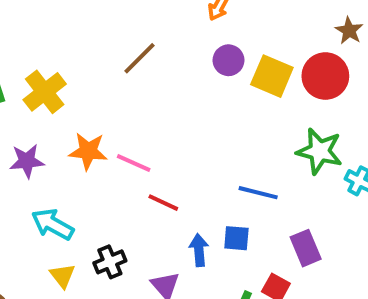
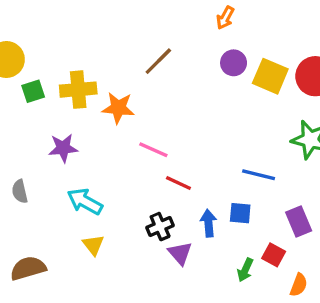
yellow cross: (45, 92) -> (78, 90), turned 33
orange star: (88, 151) -> (118, 108), moved
black cross: (110, 262) -> (160, 227), moved

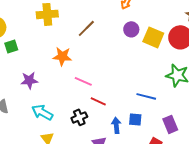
yellow cross: (78, 90) -> (47, 14), moved
black cross: (160, 227) -> (79, 117), moved

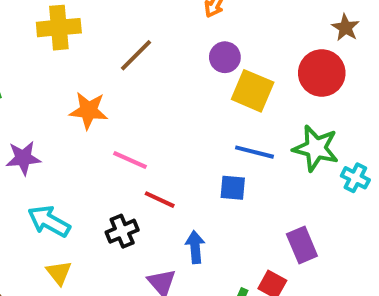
yellow square: (153, 37) -> (253, 91), moved
blue line: (146, 96) -> (255, 152), moved
blue square: (135, 119) -> (233, 188), moved

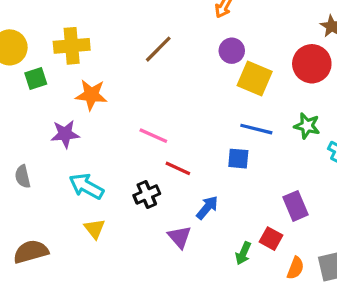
yellow cross: (59, 28) -> (72, 46), moved
orange star: (88, 111) -> (91, 95), moved
green star: (316, 148) -> (307, 126), size x0.7
blue arrow: (195, 247) -> (207, 208), turned 45

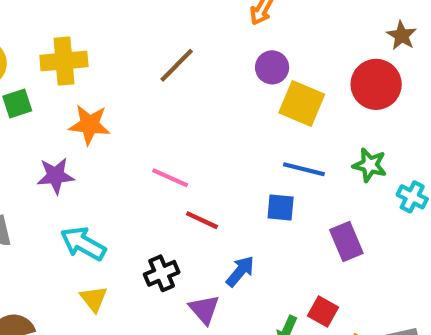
black cross: (147, 194) -> (162, 273), moved
purple rectangle: (295, 206) -> (346, 241), moved

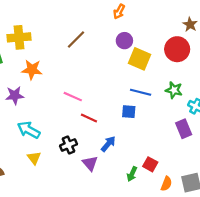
purple rectangle: (346, 241) -> (184, 129), moved

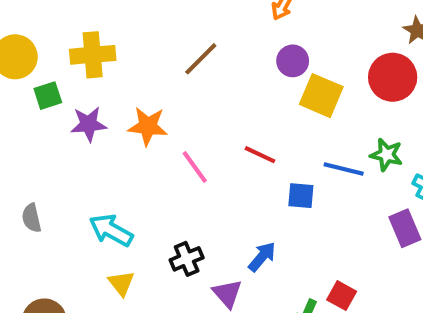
orange star: (32, 70) -> (148, 126), moved
blue line: (141, 92) -> (344, 169), moved
purple star: (15, 95) -> (89, 124), moved
pink line: (73, 97) -> (195, 167), turned 30
red line: (89, 118) -> (260, 155), moved

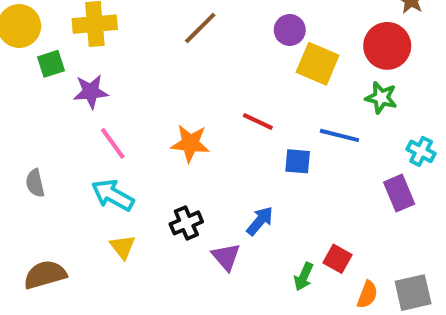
orange star: (148, 126) -> (190, 143), moved
green star: (386, 155) -> (381, 98), moved
pink line: (195, 167) -> (113, 143), moved

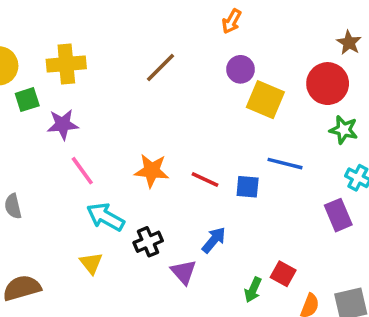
green star: (381, 98) -> (344, 130), moved
red line: (258, 121) -> (205, 180), moved
cyan arrow: (113, 195) -> (105, 217), moved

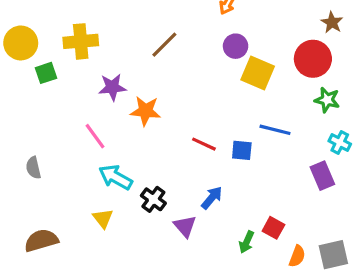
purple star: (63, 124) -> (112, 87), moved
orange star: (152, 171) -> (145, 111), moved
black cross: (148, 242) -> (153, 199), turned -30

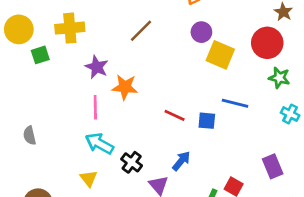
purple star: (112, 87) -> (97, 67), turned 30
pink line: (95, 136) -> (95, 107), moved, turned 35
purple rectangle: (322, 176) -> (273, 166), moved

